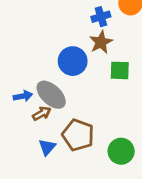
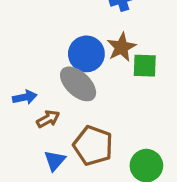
brown star: (101, 42) -> (121, 47), moved
gray ellipse: (51, 95) -> (78, 84), moved

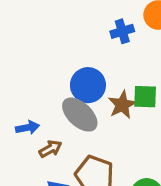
brown star: (121, 47) -> (122, 105), moved

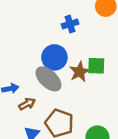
blue cross: (122, 31) -> (70, 24), moved

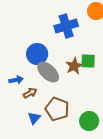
blue cross: (70, 24) -> (66, 26), size x1.6
blue circle: (54, 57) -> (37, 54), moved

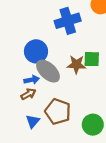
brown star: (74, 66) -> (76, 65), turned 30
blue arrow: (16, 80) -> (32, 80), moved

